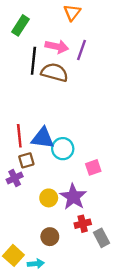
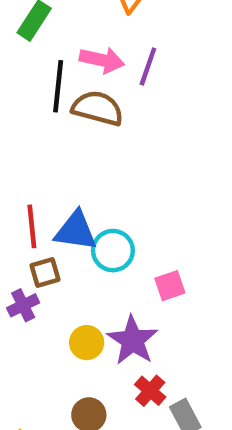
red cross: (83, 224) -> (150, 391), turned -35

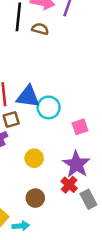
brown semicircle: (98, 108) -> (40, 29), size x0.6
purple star: (133, 340) -> (76, 164), moved

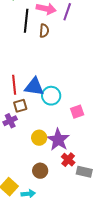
brown semicircle: (40, 29) -> (44, 31), turned 80
purple star: (76, 164) -> (58, 140), moved
gray rectangle: (88, 199) -> (84, 172), turned -49

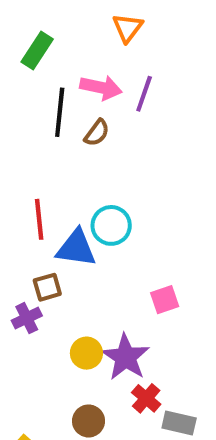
brown semicircle: (44, 31) -> (97, 133), turned 32
red line: (14, 85) -> (39, 219), moved
cyan circle: (51, 96) -> (111, 225), moved

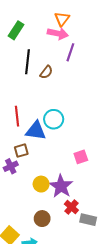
pink arrow: (101, 88) -> (58, 33), moved

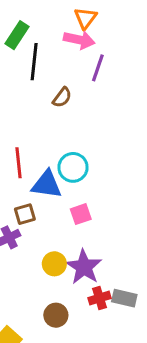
black line: (27, 62) -> (34, 62), moved
pink square: (81, 157) -> (81, 214), moved
red cross: (71, 207) -> (99, 298), turned 32
gray rectangle: (88, 220) -> (124, 298), moved

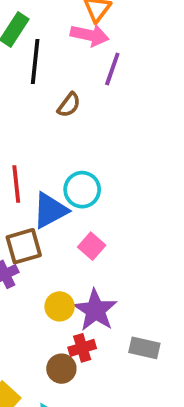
blue triangle: (47, 185) -> (50, 210), turned -36
brown square: (25, 214) -> (24, 246), size x1.4
pink square: (81, 214) -> (92, 246), turned -30
red cross: (99, 298) -> (82, 348), moved

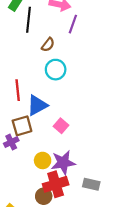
cyan circle: (82, 190) -> (56, 70), moved
purple star: (95, 310) -> (63, 163), turned 30
red cross: (82, 348) -> (56, 184), size x1.6

